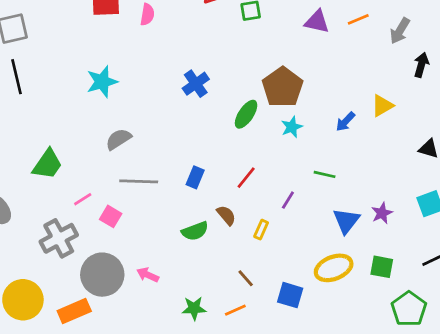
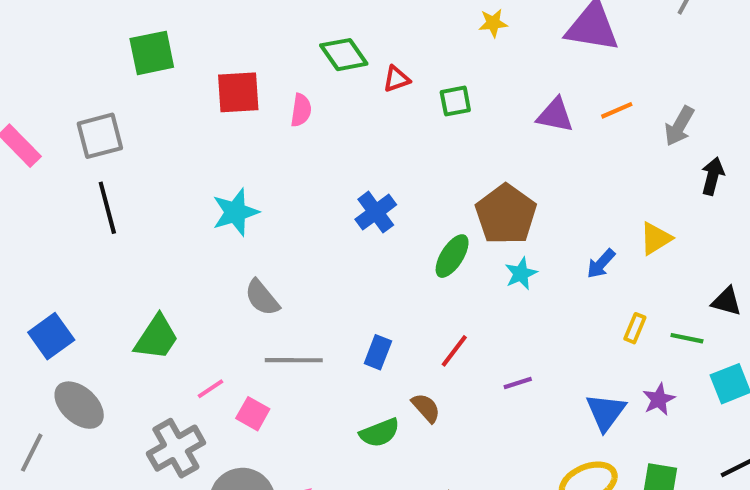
gray semicircle: (118, 139) -> (262, 298), turned -96
green line: (325, 174) -> (687, 338), moved
purple line: (288, 200) -> (518, 383), turned 42
yellow rectangle: (261, 230) -> (635, 328), moved

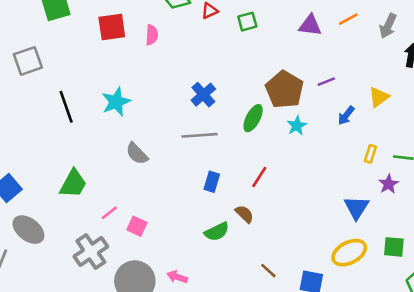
black line: (107, 208) -> (66, 107), moved
gray line: (294, 360) -> (199, 135), moved
purple line: (518, 383) -> (326, 82), moved
purple star: (659, 399) -> (389, 184), moved

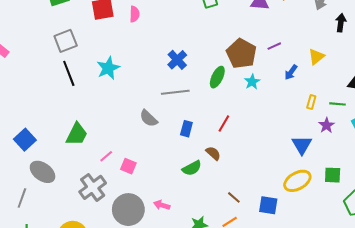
gray square: (28, 61) -> (66, 41), moved
gray semicircle: (137, 154) -> (149, 118), moved

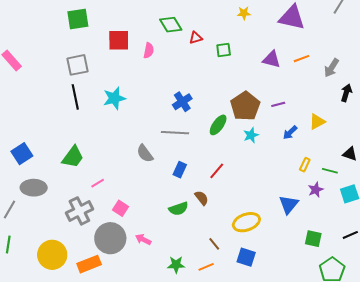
pink square: (128, 166) -> (120, 208), moved
gray ellipse: (43, 172) -> (34, 188), turned -45
yellow ellipse: (297, 181) -> (246, 222), moved

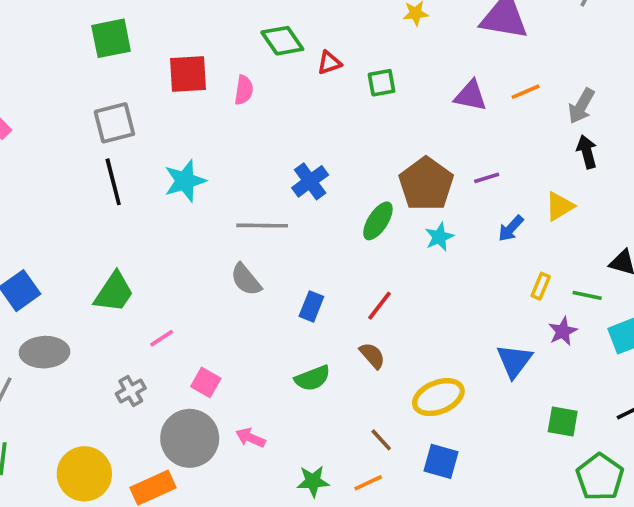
black arrow: (346, 93) -> (587, 152), moved, turned -30
gray line: (175, 133) -> (262, 226), moved
brown semicircle: (202, 198) -> (372, 356), moved
gray cross: (79, 211) -> (131, 391), size x0.6

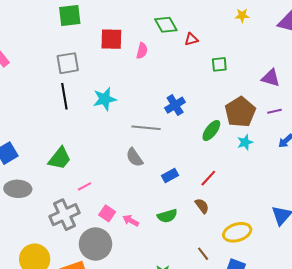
green square: (382, 83) -> (219, 64), moved
purple triangle: (470, 96) -> (271, 78), moved
blue rectangle: (311, 306) -> (170, 175), turned 35
gray cross: (131, 391) -> (65, 215), size x1.8
pink arrow: (250, 438) -> (131, 221), moved

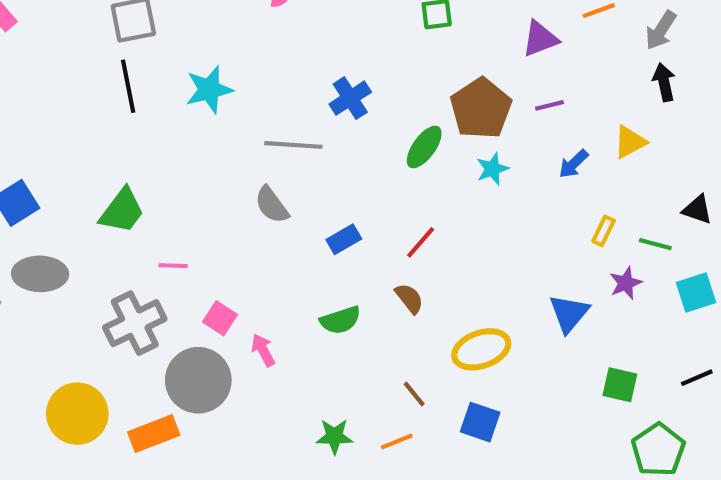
purple triangle: (271, 78) -> (540, 39), turned -36
pink line: (84, 186) -> (173, 266), turned 32
pink arrow: (131, 221) -> (263, 350), moved, turned 35

